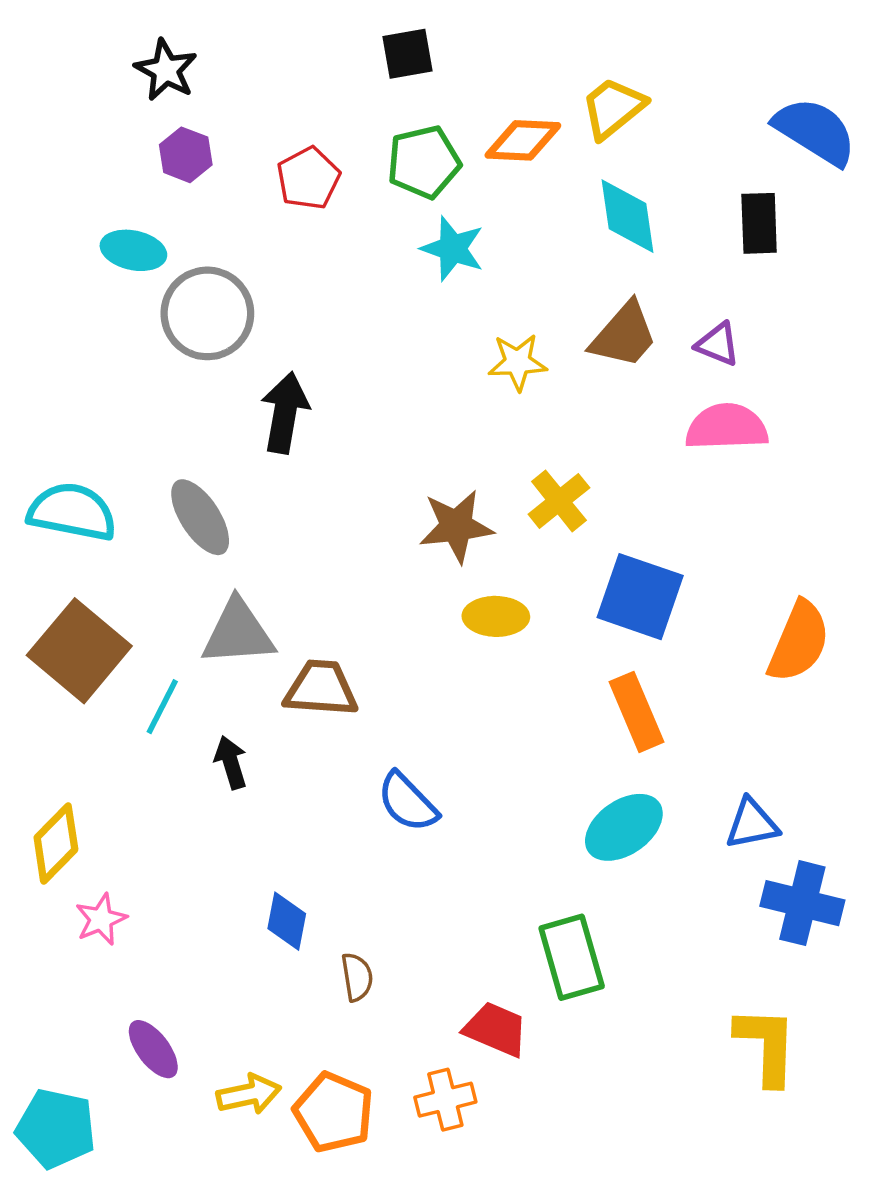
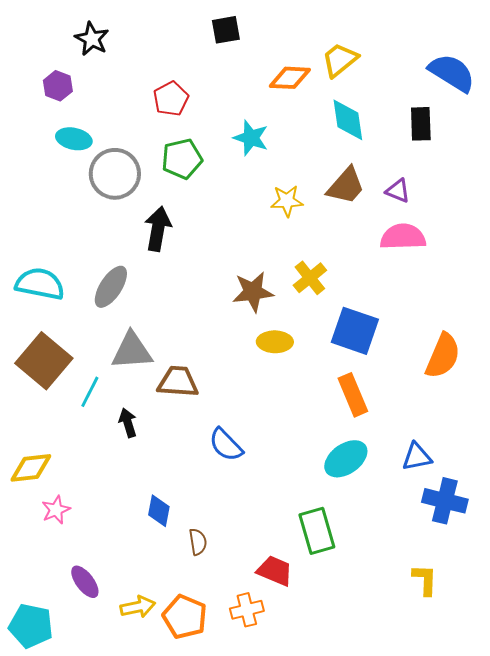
purple hexagon: (186, 155) -> (58, 86), moved
green pentagon: (424, 162) -> (182, 159), moved
gray ellipse: (200, 517) -> (111, 287), turned 66
yellow diamond: (56, 844) -> (31, 468), turned 39
yellow L-shape: (766, 1046) -> (425, 580), size x0.7

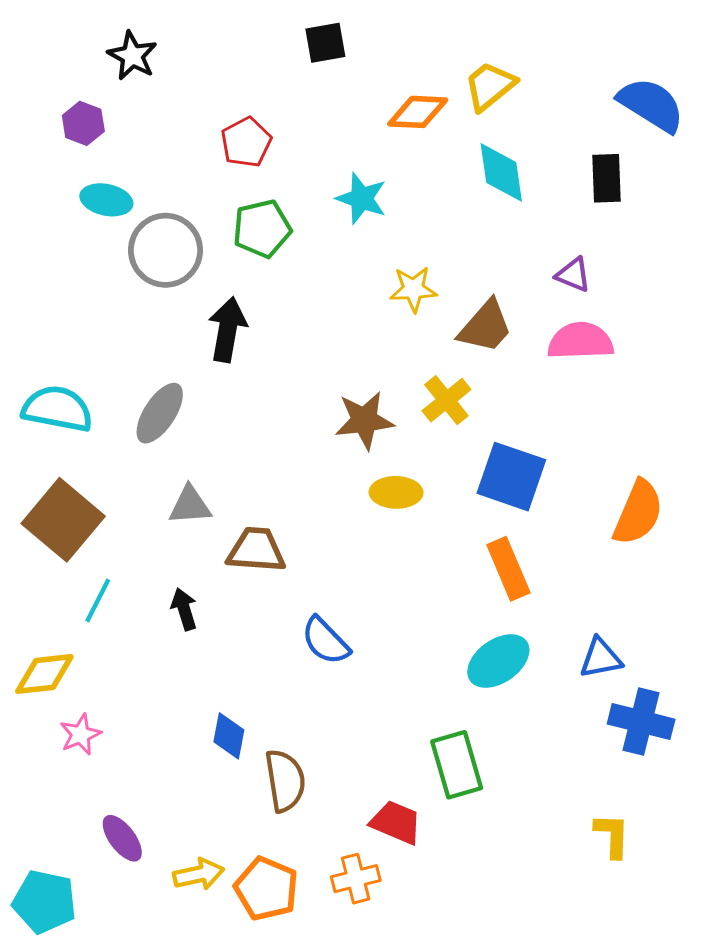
brown trapezoid: (346, 186) -> (485, 327), moved
gray triangle: (132, 351) -> (190, 505), size x0.7
cyan line: (90, 392) -> (98, 600), moved
brown semicircle: (198, 542) -> (285, 781), size x1.6

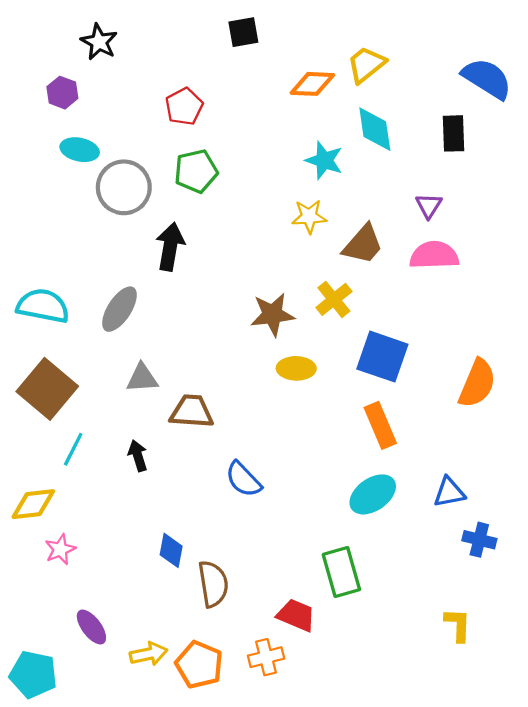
cyan star: (361, 198) -> (324, 160), moved
purple triangle: (573, 275) -> (429, 206), turned 40
blue cross: (641, 722) -> (479, 540), size x0.7

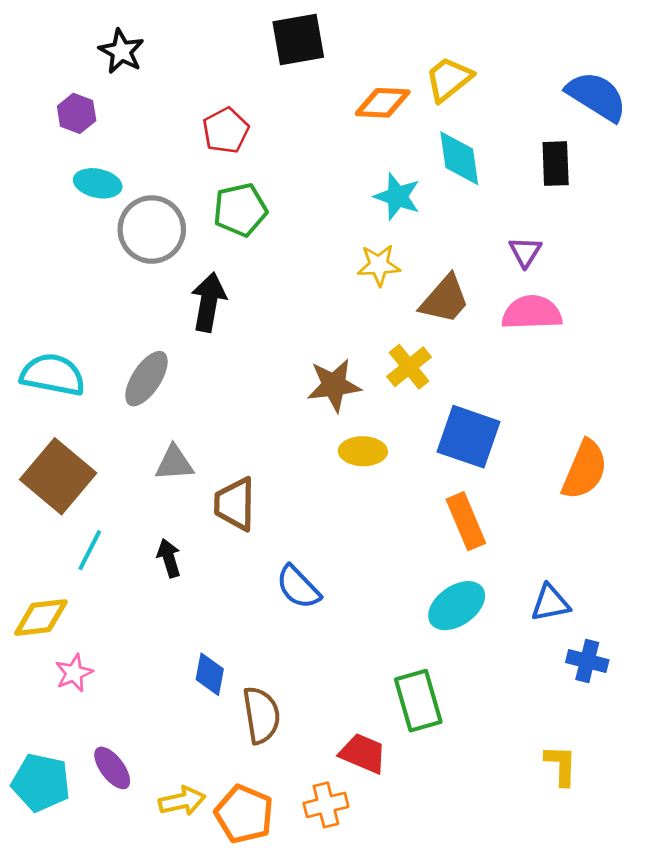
black square: (243, 32) -> (298, 39), size x1.4
brown trapezoid: (192, 411) -> (235, 504), turned -93
cyan pentagon: (33, 674) -> (41, 782), moved

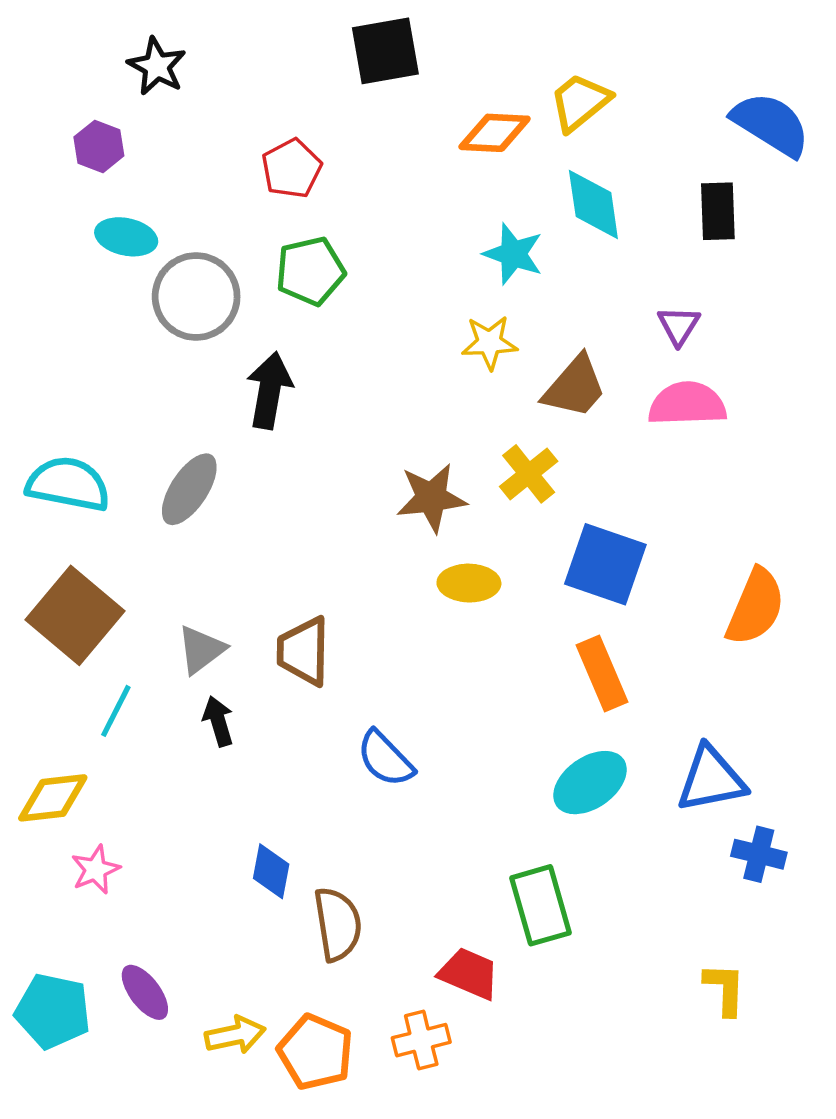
gray triangle: (174, 463) -> (201, 650), moved, turned -33
blue triangle: (550, 603) -> (711, 779), size x1.4

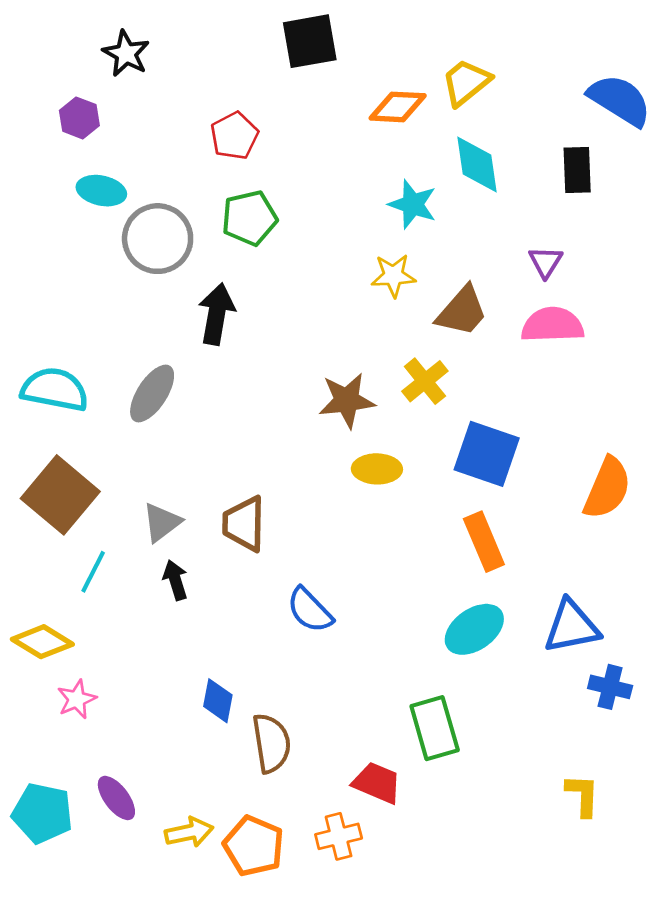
yellow diamond: (53, 798) -> (42, 642), turned 38

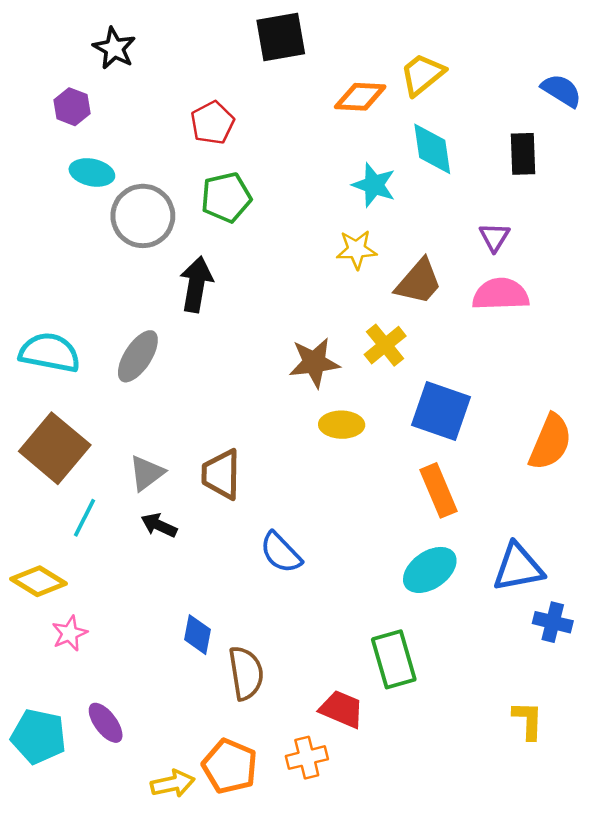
blue semicircle: (620, 100) -> (561, 90), size x0.7
black arrow: (175, 580) -> (159, 525), turned -48
yellow arrow: (189, 832) -> (173, 784), moved

